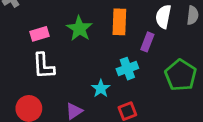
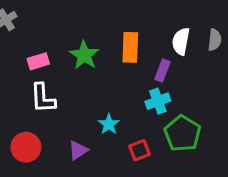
cyan cross: (127, 69) -> (158, 101), moved
green pentagon: (181, 75) -> (182, 133), moved

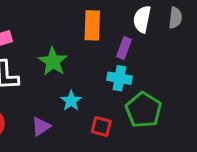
green star: (84, 55) -> (53, 62), moved
cyan cross: (158, 101) -> (119, 78), turned 30
red square: (139, 150) -> (101, 127), turned 35

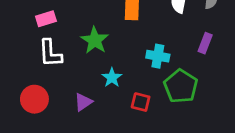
purple rectangle: (124, 48) -> (205, 43), moved

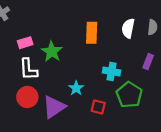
green star: (95, 40) -> (52, 52), moved
red circle: (34, 99) -> (27, 97), moved
purple triangle: (83, 102) -> (54, 107), size x1.6

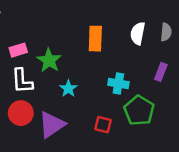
cyan star: (76, 88) -> (68, 89), moved

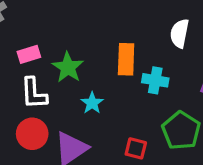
orange rectangle: (95, 39) -> (126, 59), moved
cyan cross: (118, 84) -> (155, 80), moved

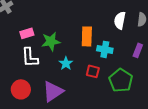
green star: (68, 67) -> (51, 41), turned 30
red circle: (32, 134) -> (21, 89), moved
red square: (136, 148) -> (93, 71), moved

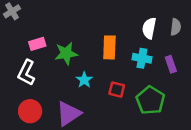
cyan cross: (105, 49) -> (142, 58), moved
purple rectangle: (138, 50) -> (171, 64), turned -40
white L-shape: (30, 57) -> (26, 73), moved, turned 30

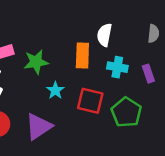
white semicircle: (149, 28) -> (104, 35), moved
red square: (117, 90) -> (90, 101), size x1.5

